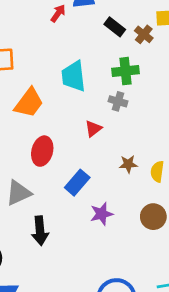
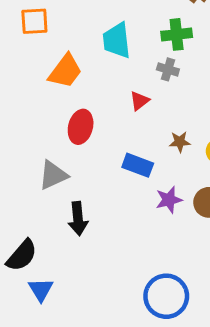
blue rectangle: (77, 183) -> (138, 165), moved, turned 70
purple star: (102, 214) -> (169, 200), moved

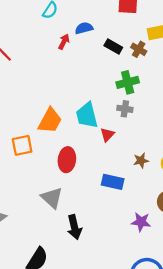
orange square: (34, 21) -> (22, 145), moved
cyan trapezoid: (117, 40) -> (87, 115), moved
gray triangle: (53, 175) -> (52, 198), turned -45
purple star: (169, 200) -> (141, 222), moved, turned 30

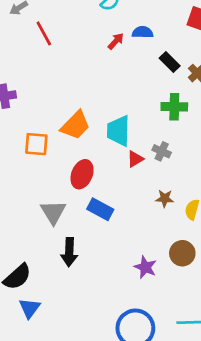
gray cross: (125, 109) -> (162, 151), moved
blue rectangle: (113, 182) -> (100, 209), moved

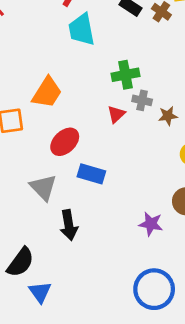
green cross: (174, 107) -> (125, 75), moved
cyan trapezoid: (118, 131) -> (81, 30), moved
red ellipse: (82, 174) -> (65, 142), turned 36
brown star: (165, 198) -> (168, 116), moved

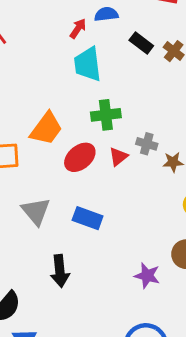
green cross: (125, 75) -> (106, 115), moved
red ellipse: (65, 142) -> (80, 157), moved
gray triangle: (43, 187) -> (36, 211), moved

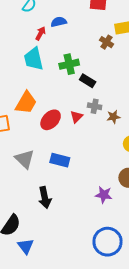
black rectangle: (141, 43) -> (88, 81), moved
cyan trapezoid: (88, 64) -> (34, 59), moved
green cross: (106, 115) -> (69, 64), moved

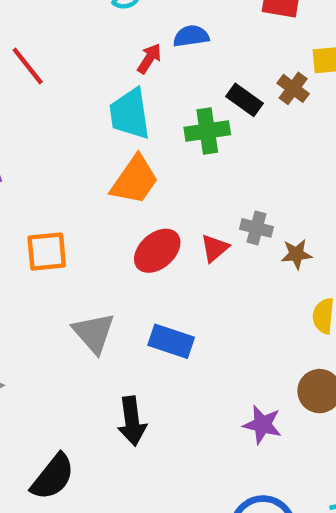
black rectangle: (88, 81) -> (245, 100), moved
orange trapezoid: (26, 103) -> (135, 180), moved

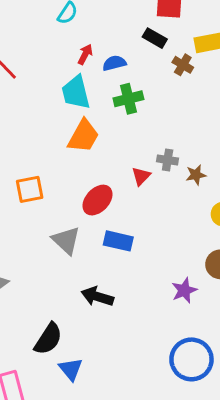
blue semicircle: (191, 36) -> (114, 63), moved
black rectangle: (245, 100) -> (155, 38), moved
red ellipse: (157, 251) -> (98, 200), moved
black arrow: (132, 421) -> (97, 297), turned 120
purple star: (262, 425) -> (184, 290), turned -30

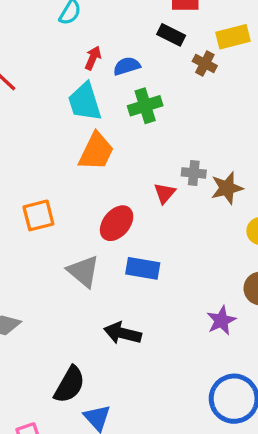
brown star: (196, 175) -> (227, 188), size x1.4

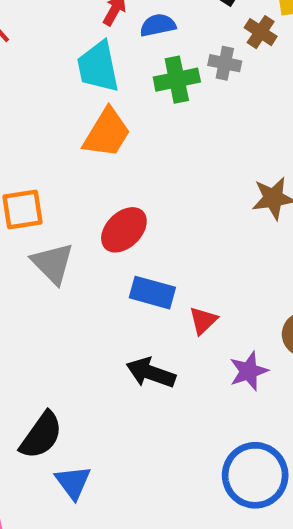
gray cross: (194, 173) -> (225, 63), moved
red triangle: (165, 193) -> (203, 321), moved
gray triangle: (83, 271) -> (53, 263), moved
black arrow: (123, 333) -> (151, 373), moved

